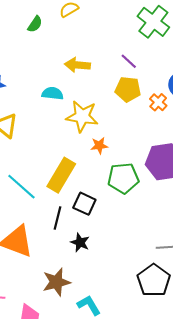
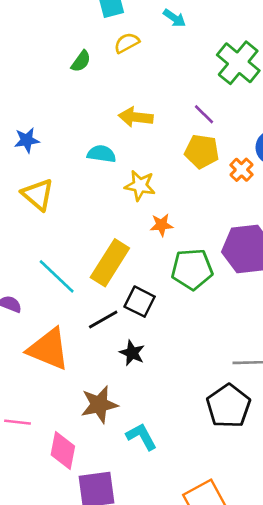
yellow star: (82, 116) -> (140, 186), size x0.7
black line: (58, 218) -> (103, 319), turned 45

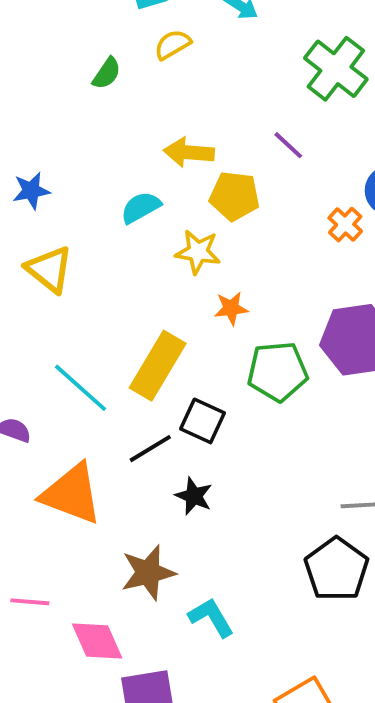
yellow pentagon: (202, 151) -> (235, 196), moved
cyan semicircle: (102, 154) -> (141, 207), turned -36
pink diamond: (63, 450) -> (97, 641), turned -33

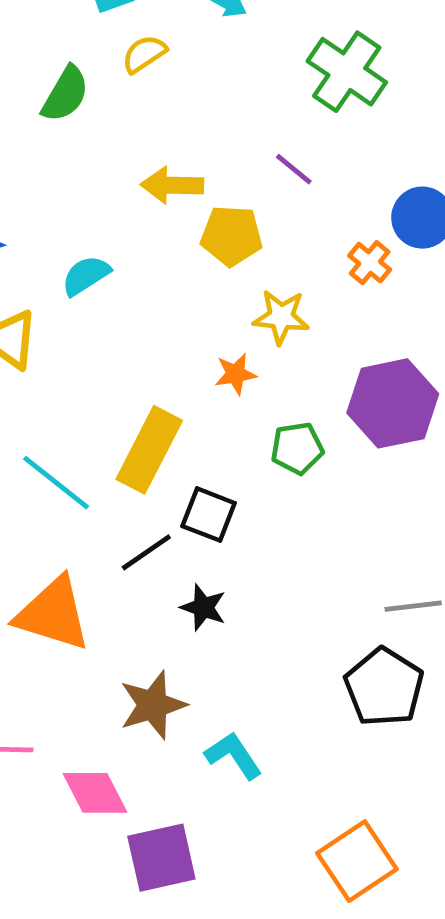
green semicircle: (107, 73) -> (65, 94), size x1.4
cyan semicircle: (141, 207) -> (86, 275), moved
yellow star: (198, 252) -> (281, 317), moved
green pentagon: (278, 371) -> (297, 448), size x0.7

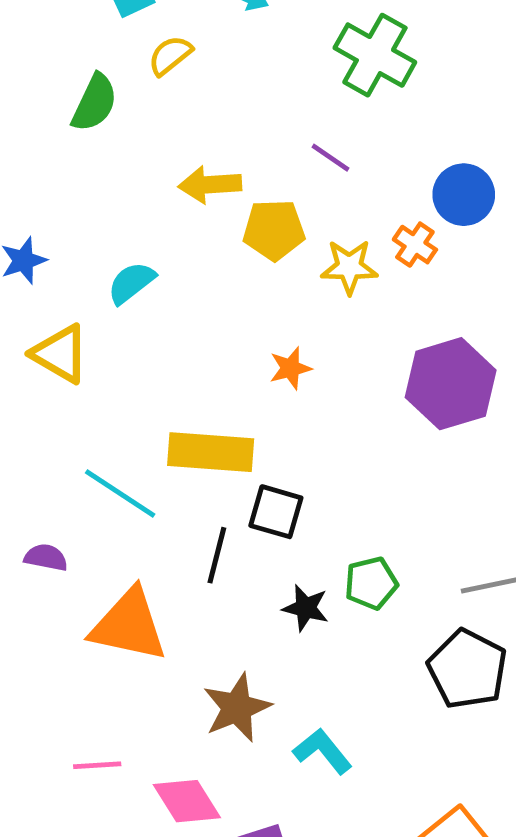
yellow star: (281, 317) -> (349, 267), moved
green pentagon: (297, 448) -> (371, 583), moved
yellow rectangle: (149, 450) -> (211, 452), turned 72
black line: (146, 552) -> (217, 555), turned -36
black star: (203, 607) -> (306, 608), moved

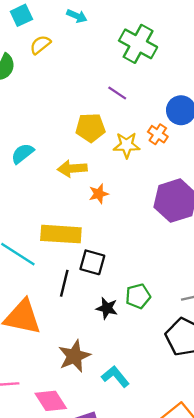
yellow arrow: (210, 185) -> (72, 169), moved

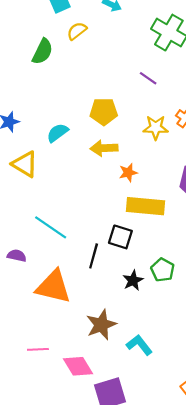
yellow pentagon: (90, 128) -> (104, 111), moved
yellow rectangle: (61, 234) -> (146, 206), moved
green pentagon: (138, 296) -> (163, 270), turned -30
black star: (107, 308) -> (133, 280), turned 30

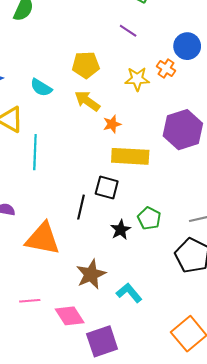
cyan semicircle: (57, 133) -> (41, 88), turned -110
yellow arrow: (104, 148) -> (87, 101), turned 40
cyan line: (51, 227) -> (35, 152), moved, turned 60

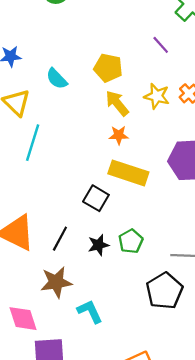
yellow arrow: (87, 101) -> (117, 103), moved
black line: (81, 207) -> (60, 239), moved

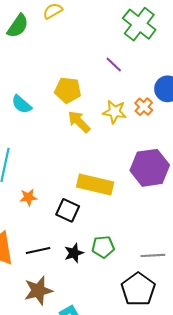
orange star: (119, 135) -> (28, 197), moved
black line: (60, 239) -> (38, 250), turned 55
green pentagon: (131, 241) -> (103, 247), turned 30

